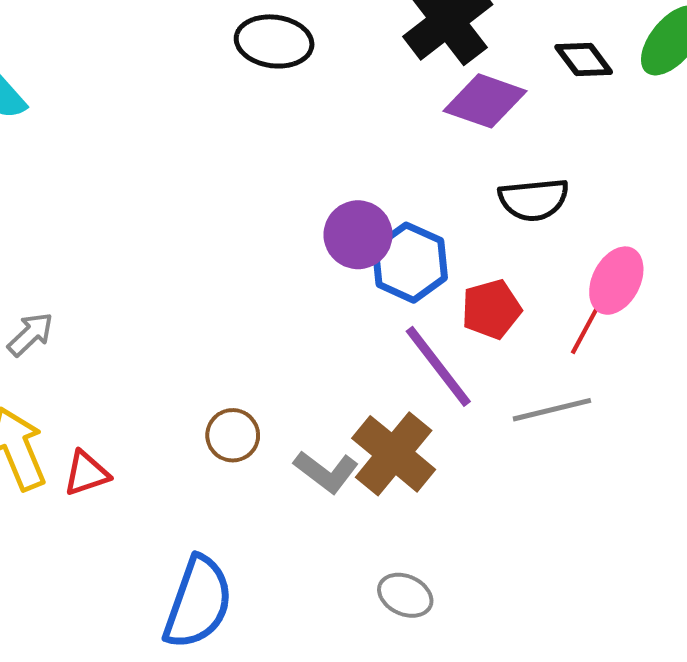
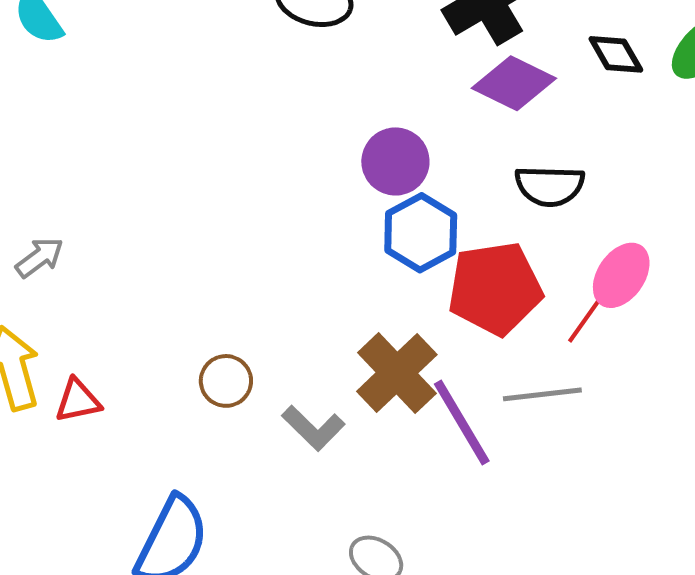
purple circle: (358, 235) -> (395, 161), moved
red pentagon: (491, 309) -> (495, 288), size x1.6
purple line: (438, 366) -> (462, 423), moved
brown cross: (394, 454) -> (397, 373), moved

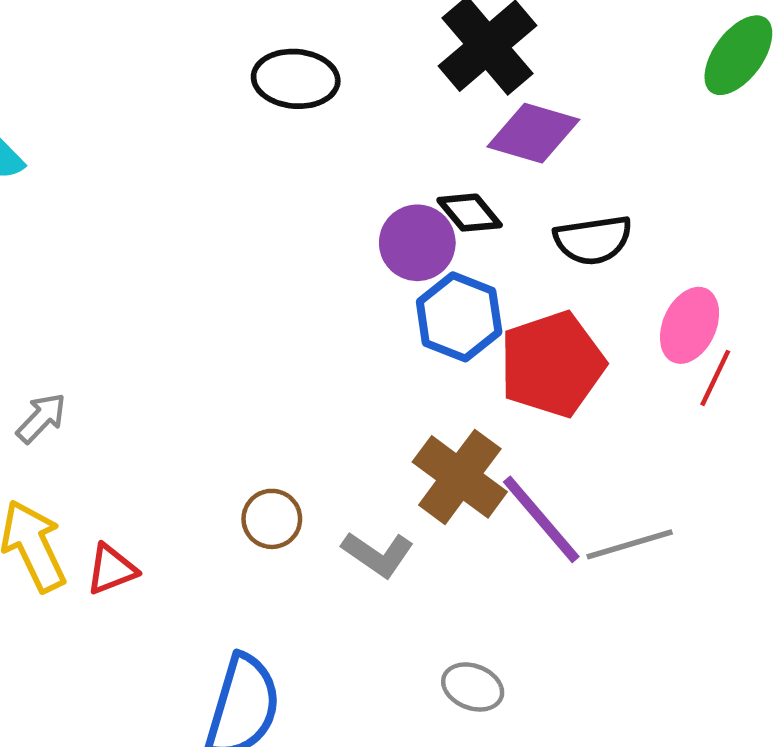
black diamond: (616, 54) -> (470, 213), moved
red line: (585, 320) -> (715, 378), moved
gray line: (542, 394) -> (630, 544), moved

